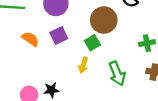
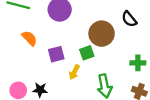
purple square: (59, 36) -> (56, 54), moved

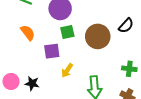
black semicircle: (129, 19) -> (126, 26), turned -105
green square: (87, 53) -> (67, 32), moved

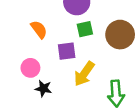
yellow arrow: (67, 70) -> (84, 74), size x1.5
pink circle: (11, 81) -> (30, 68), moved

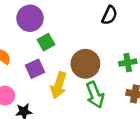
brown circle: (120, 35) -> (85, 64), moved

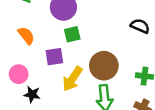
black semicircle: (109, 15) -> (140, 26), turned -108

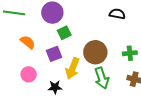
black star: (32, 94) -> (55, 87), moved

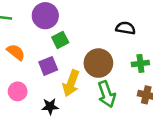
black semicircle: (117, 14) -> (126, 28), moved

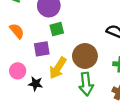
pink circle: (18, 91) -> (18, 71), moved

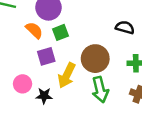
orange semicircle: (17, 31) -> (34, 30), moved

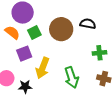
brown circle: (95, 59) -> (61, 29), moved

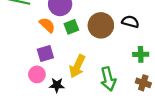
purple square: (24, 54) -> (45, 54), moved

